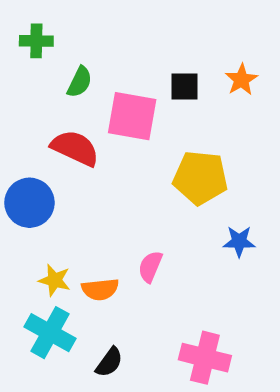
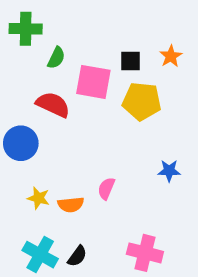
green cross: (36, 41) -> (26, 29), size x1.4
yellow pentagon: (200, 178) -> (142, 101), moved
cyan cross: (50, 333) -> (40, 255), moved

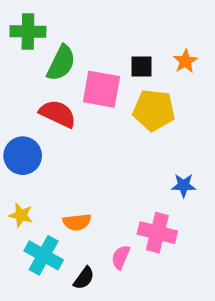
green semicircle: (56, 58) -> (61, 63), size x1.5
pink semicircle: (106, 188) -> (121, 257), moved
yellow star: (39, 198) -> (21, 215), moved
pink cross: (145, 253) -> (157, 233), moved
cyan cross: (40, 255) -> (44, 255), moved

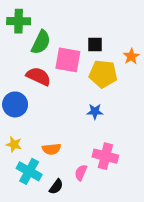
orange star: (185, 61) -> (131, 56), moved
blue star: (184, 185) -> (95, 112), moved

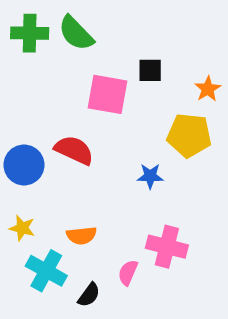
green semicircle: (41, 42) -> (76, 33), moved, turned 110
yellow pentagon: (103, 74) -> (189, 135), moved
red semicircle: (39, 76) -> (74, 150), moved

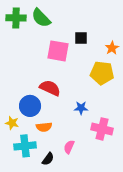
red semicircle: (74, 150) -> (50, 88), moved
blue circle: (24, 165) -> (30, 106), moved
blue star: (150, 176) -> (81, 108), moved
pink cross: (167, 247) -> (102, 129), moved
cyan cross: (46, 271) -> (25, 146), turned -35

